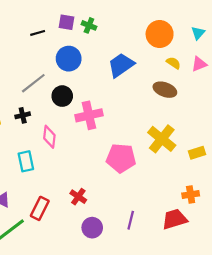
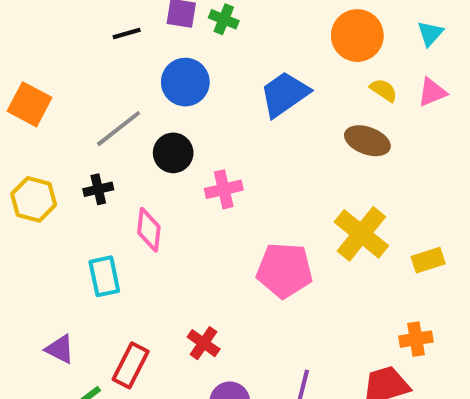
pink cross: (89, 115) -> (224, 189), size x0.7

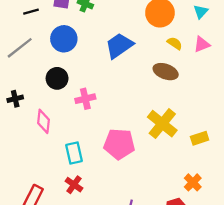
gray line: (119, 129) -> (20, 48), moved
cyan rectangle: (104, 276) -> (74, 153), moved
orange cross: (416, 339) -> (193, 182), turned -36

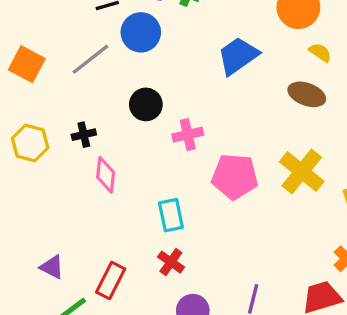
blue circle: (64, 39) -> (141, 32), moved
pink diamond: (43, 121) -> (106, 175), moved
pink pentagon: (119, 144) -> (235, 177), moved

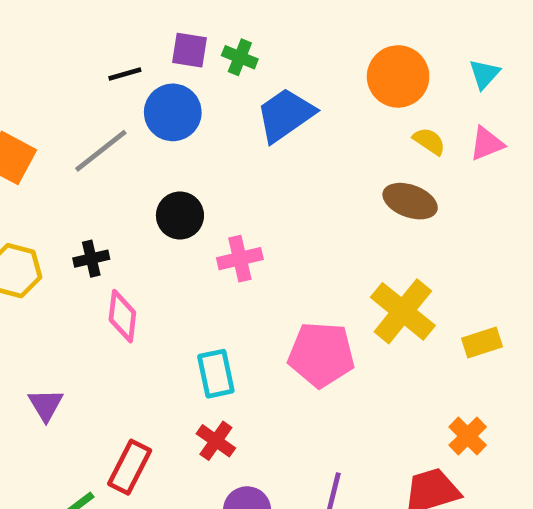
blue trapezoid: (238, 56) -> (285, 115), moved
pink pentagon: (235, 177) -> (321, 355), moved
purple triangle: (52, 267) -> (46, 405), moved, turned 32

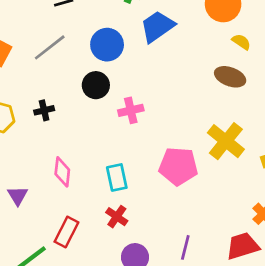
blue circle: (173, 112) -> (107, 45), moved
pink diamond: (122, 316) -> (62, 172), moved

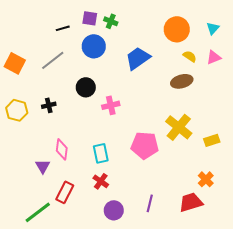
blue trapezoid: (157, 26) -> (138, 58), moved
blue circle: (107, 45) -> (94, 46), moved
brown ellipse: (230, 77) -> (182, 81), turned -35
purple triangle: (18, 196) -> (43, 166), moved

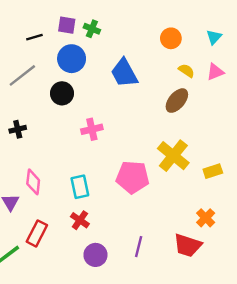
orange circle: (177, 29) -> (171, 38), size x0.7
blue trapezoid: (138, 58) -> (124, 73), turned -84
brown ellipse: (182, 81) -> (177, 101), turned -35
black circle: (86, 87) -> (62, 93), moved
red trapezoid: (191, 202) -> (188, 245), turned -145

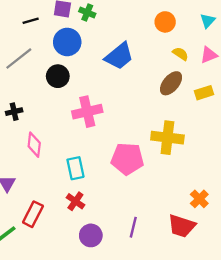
blue trapezoid: (124, 73) -> (119, 56), turned -100
pink cross: (92, 129) -> (87, 112), size x1.4
yellow cross: (173, 156) -> (167, 138), turned -32
yellow rectangle: (213, 171) -> (204, 93), moved
pink diamond: (33, 182) -> (34, 145), moved

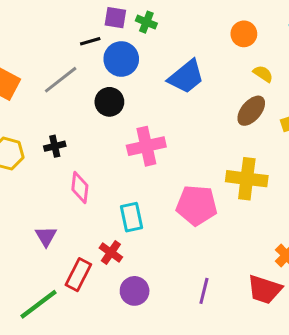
black line: (31, 21) -> (90, 41), moved
red cross: (75, 201) -> (111, 253), moved
purple circle: (91, 235) -> (135, 291), moved

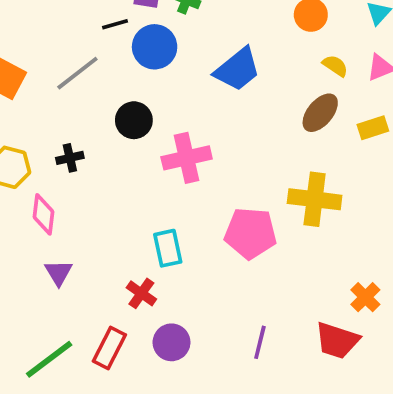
black circle: (109, 102) -> (134, 120), moved
pink diamond: (80, 188) -> (43, 214), moved
red rectangle: (78, 275) -> (109, 348), moved

